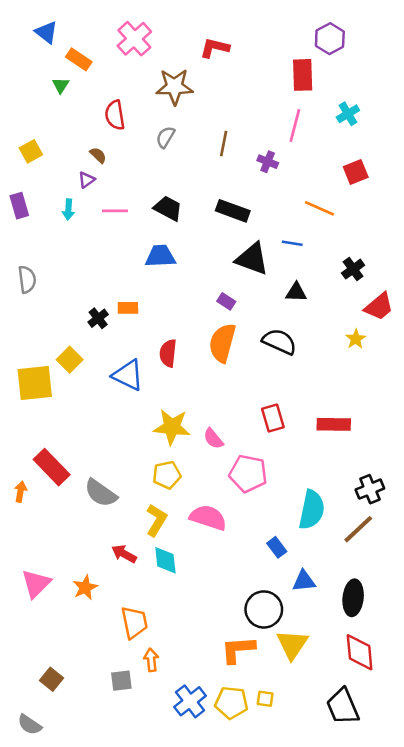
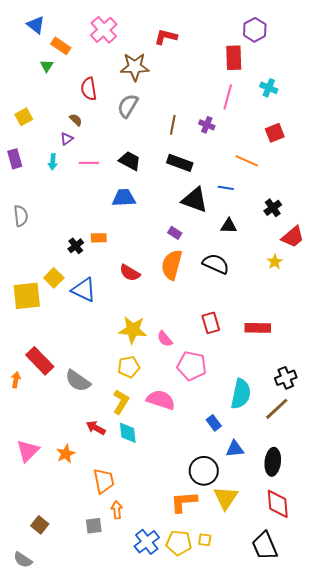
cyan cross: (348, 114) -> (269, 88), turned -36
gray semicircle: (165, 137) -> (128, 106), size x1.4
brown line: (224, 144) -> (173, 125), moved
red semicircle: (168, 353) -> (130, 273), turned -65
blue triangle: (128, 375) -> (84, 290), moved

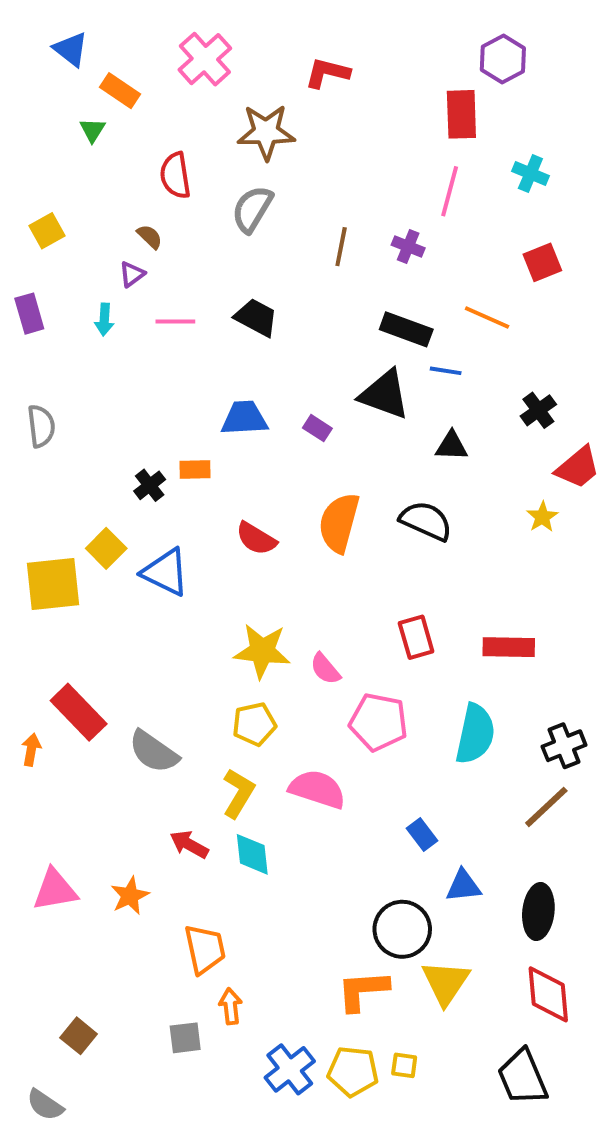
black rectangle: (180, 163) -> (406, 329), moved
blue trapezoid: (124, 198) -> (244, 418), moved
purple rectangle: (175, 233) -> (317, 428), moved
cyan semicircle: (241, 394) -> (475, 734), moved
pink triangle: (28, 451) -> (55, 890), turned 35

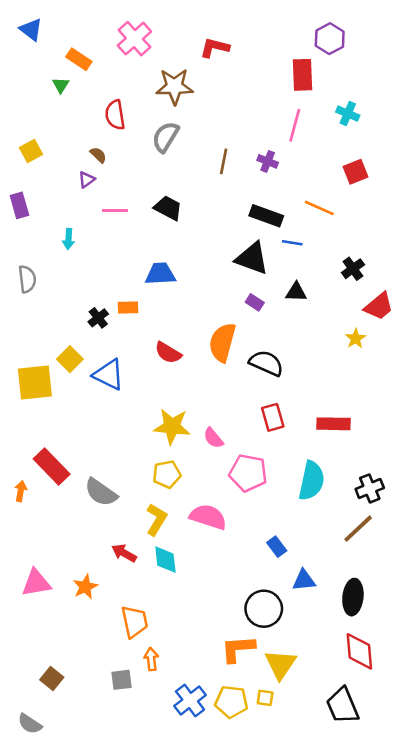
blue triangle: (71, 49) -> (31, 30), moved
cyan arrow: (104, 320) -> (69, 239), moved
purple rectangle: (317, 428) -> (255, 302), moved
black semicircle: (426, 521) -> (266, 363), moved
yellow triangle: (446, 983) -> (281, 664), moved

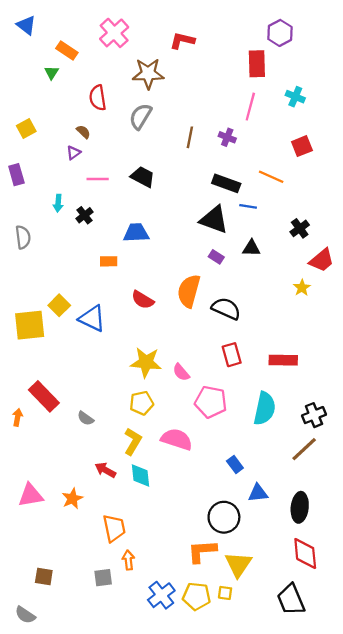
black cross: (98, 318) -> (84, 215), moved
gray semicircle: (101, 492) -> (86, 418), size x0.6
brown square: (52, 679) -> (44, 577), turned -30

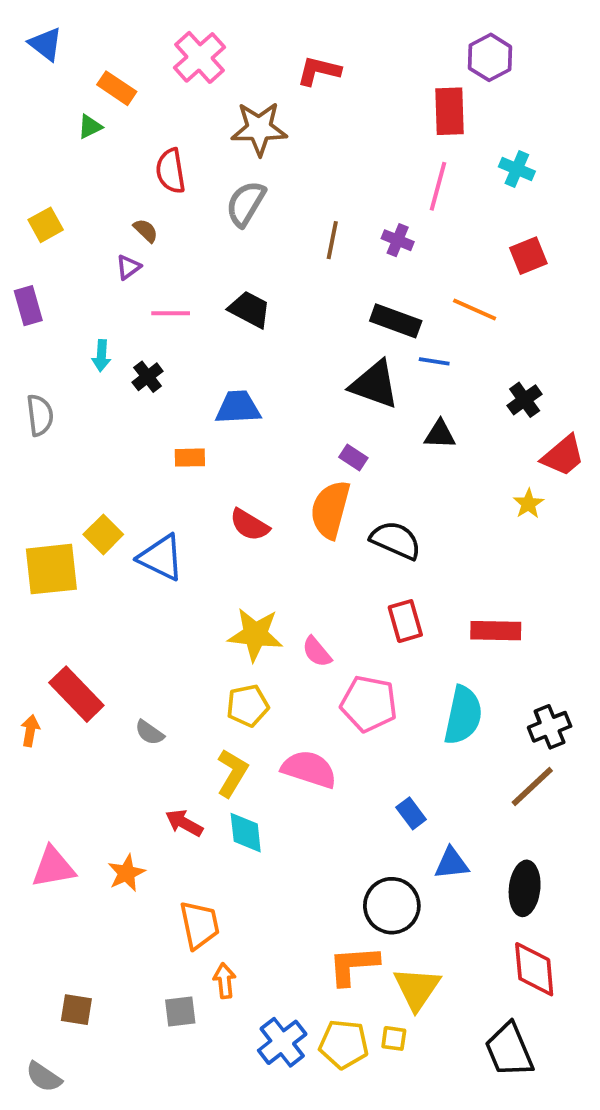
green triangle: (52, 72) -> (90, 127), turned 32
purple rectangle: (216, 257) -> (353, 458), moved

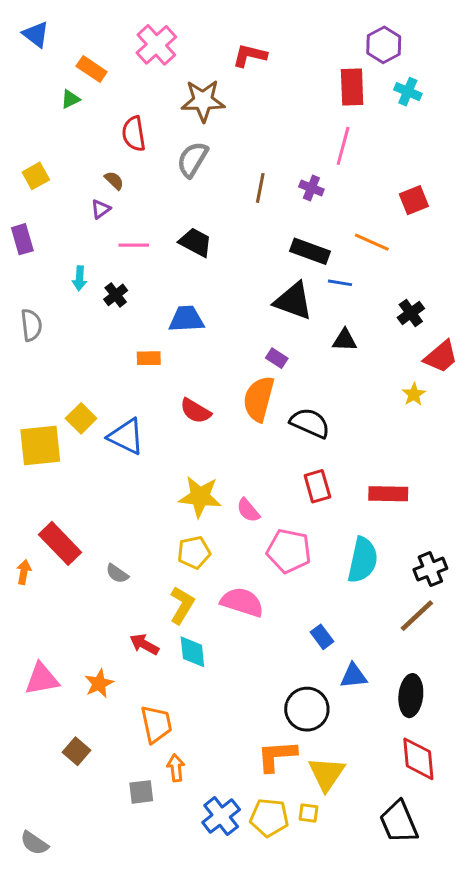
cyan cross: (517, 169) -> (408, 92), moved
brown square: (76, 1010) -> (76, 751), moved, turned 32

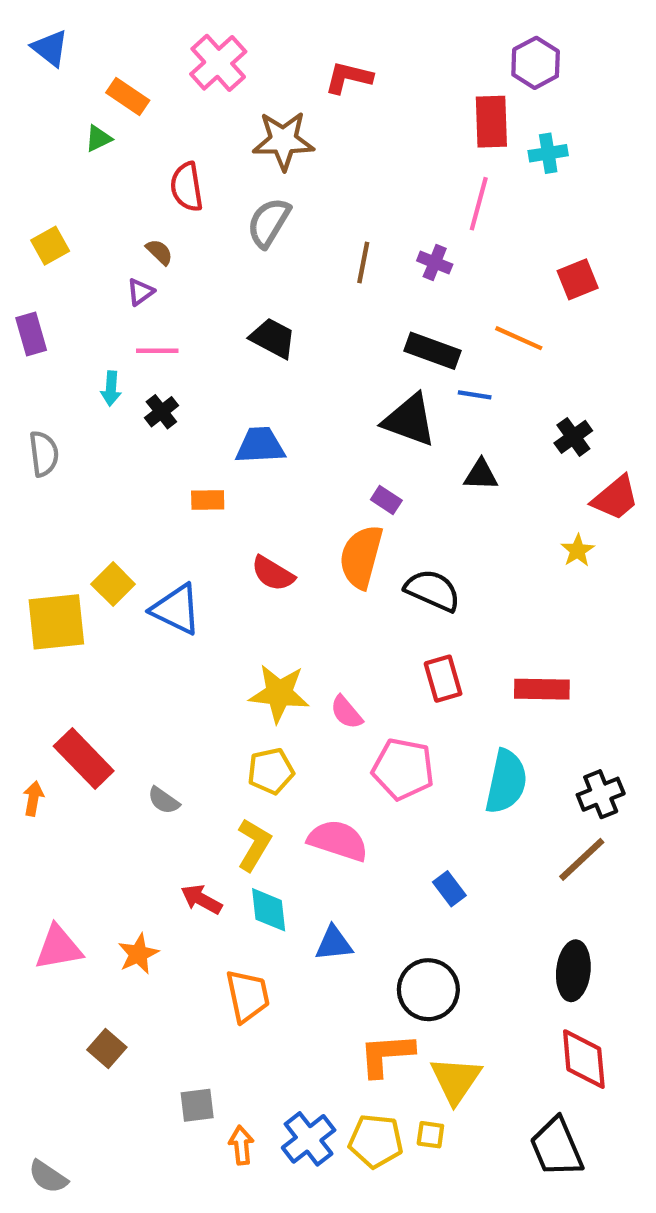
cyan cross: (408, 92) -> (548, 153), moved, turned -32
pink line: (134, 245) -> (157, 351), moved
blue triangle: (354, 676) -> (334, 943), moved
orange trapezoid: (156, 724) -> (248, 996), moved
orange arrow: (176, 768) -> (241, 1145), moved

